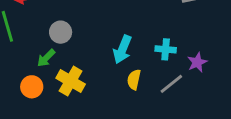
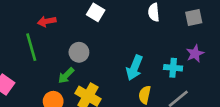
purple star: (197, 62) -> (195, 54), moved

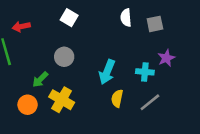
gray square: (194, 17) -> (155, 24), moved
gray circle: (79, 52) -> (64, 57), moved

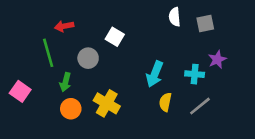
white square: (69, 18) -> (115, 37), moved
gray circle: (64, 57) -> (88, 58), moved
green arrow: (40, 79) -> (65, 82), moved, turned -30

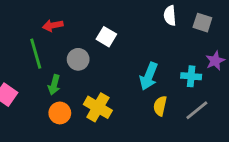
gray square: (205, 24) -> (202, 23), turned 30

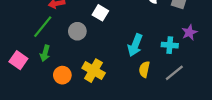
green line: (36, 54) -> (43, 27), turned 55
green arrow: (54, 85) -> (45, 53), moved

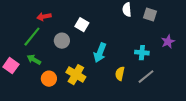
purple star: (189, 32) -> (168, 42), moved
cyan arrow: (135, 45) -> (100, 53), moved
green arrow: (45, 53) -> (34, 60), turned 104

